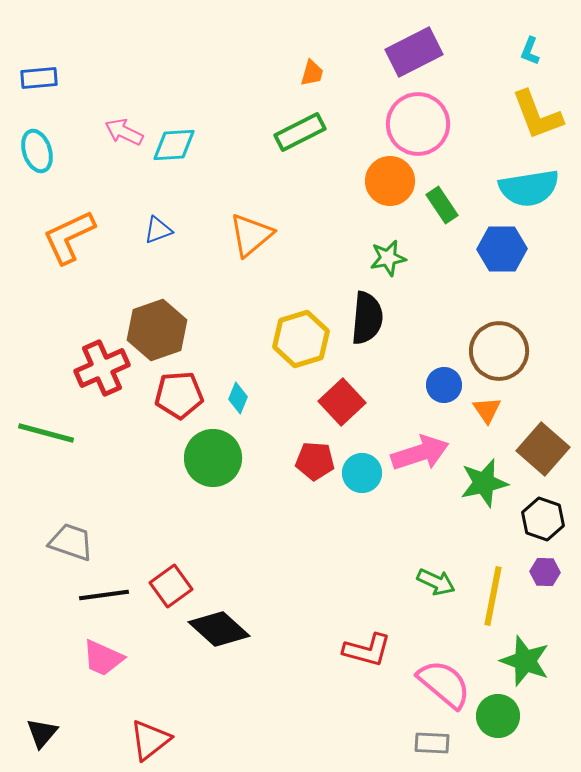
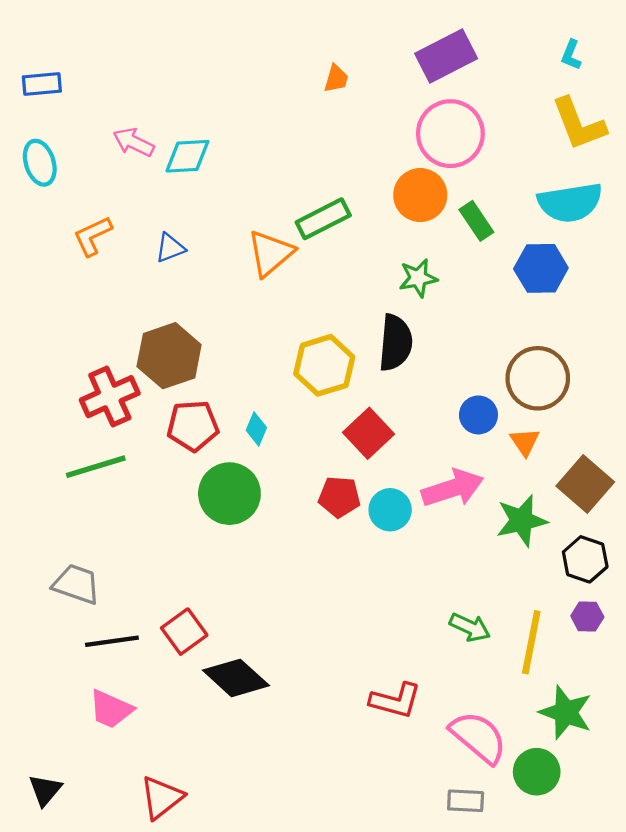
green rectangle: (300, 132) -> (323, 219), moved
orange L-shape: (69, 237) -> (93, 236), moved, size x0.7
green line: (46, 433) -> (96, 467), moved, turned -32

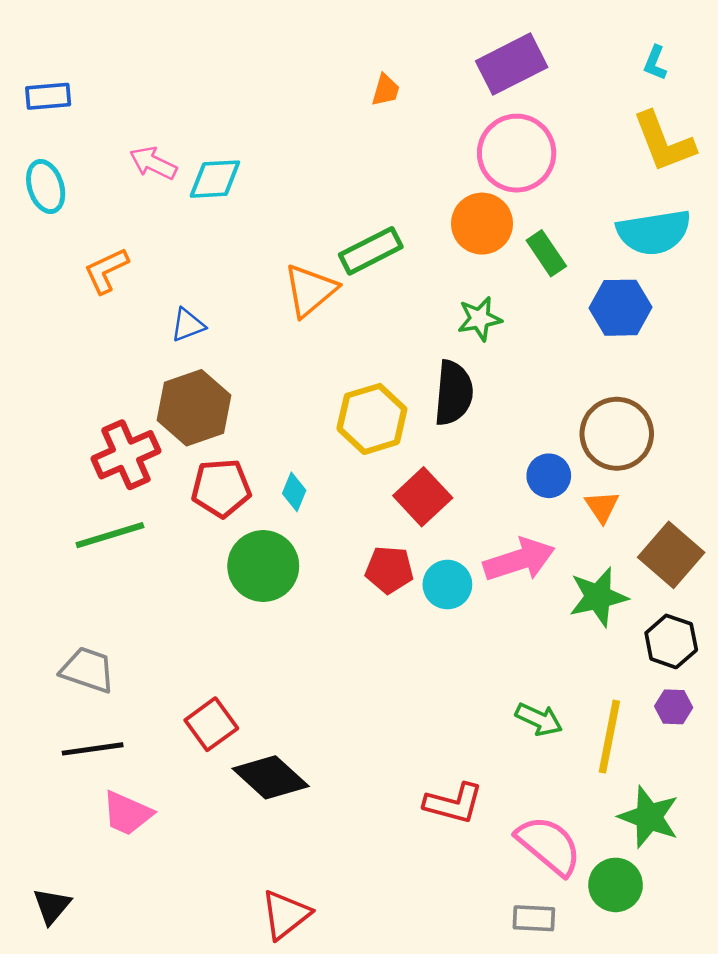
blue triangle: (170, 248) -> (188, 325), moved
black line: (112, 641) -> (93, 749), moved
red triangle: (162, 798) -> (285, 915), moved

